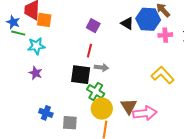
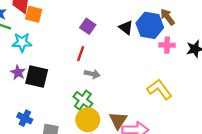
black square: (81, 75) -> (37, 76), moved

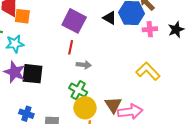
purple square: (88, 26) -> (74, 21), size x1.6
purple star: (18, 72) -> (15, 72), size x1.5

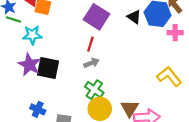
gray arrow: (84, 65) -> (91, 63), moved, turned -32

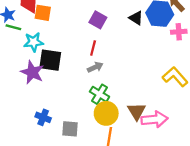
purple square: (96, 17) -> (98, 20), size x0.7
black square: (48, 68) -> (50, 60), moved

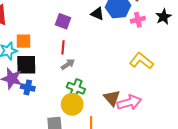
orange square: (43, 13) -> (23, 41), moved
yellow circle: (106, 113) -> (72, 104), moved
blue cross: (43, 117) -> (28, 87), moved

